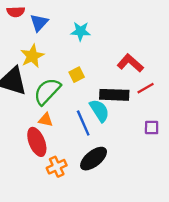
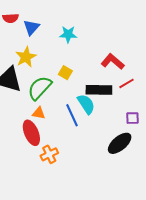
yellow square: (77, 75) -> (65, 73), turned -32
black ellipse: (94, 159) -> (120, 143), moved

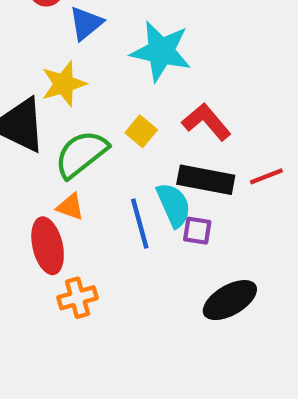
cyan star: (68, 34) -> (161, 51), size x1.6
red L-shape: (113, 62) -> (207, 122), moved
purple square: (132, 118) -> (197, 231), moved

